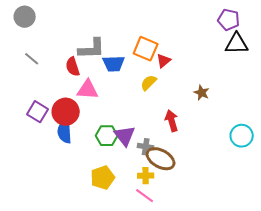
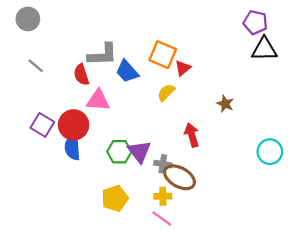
blue trapezoid: (114, 64) -> (127, 71), turned 50

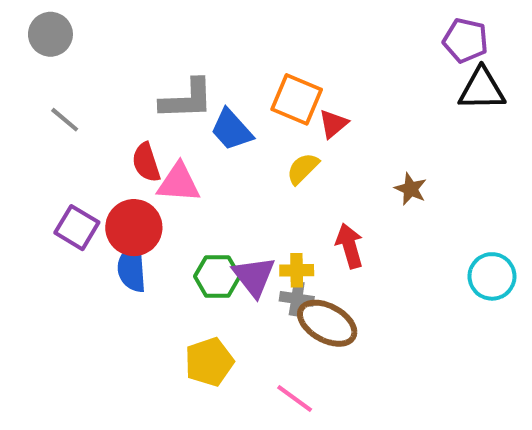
red semicircle: (81, 75) -> (146, 162), moved
yellow cross: (163, 196) -> (297, 270), moved

